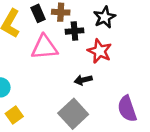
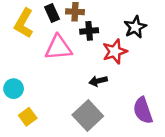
black star: (105, 17) -> (135, 27), moved
red star: (100, 51) -> (115, 51), turned 30

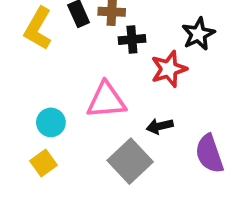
pink triangle: (58, 48) -> (106, 100), moved
black arrow: (98, 81) -> (160, 126), moved
cyan circle: (14, 89) -> (51, 122), moved

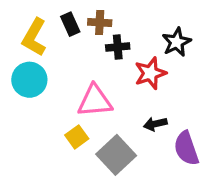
cyan circle: (51, 122) -> (29, 80), moved, size x1.4
black arrow: (160, 126) -> (155, 124), moved
yellow square: (44, 163) -> (77, 137), moved

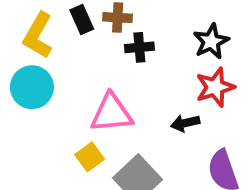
red star: (150, 73) -> (215, 87), moved
black arrow: (155, 124) -> (185, 123), moved

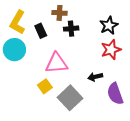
black rectangle: (82, 20) -> (41, 31), moved
black arrow: (185, 123) -> (95, 77), moved

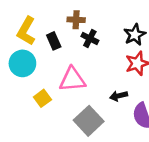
black cross: (71, 29) -> (90, 38), turned 32
yellow square: (45, 86) -> (42, 98), moved

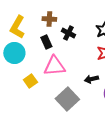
brown cross: (76, 20) -> (49, 19), moved
black rectangle: (54, 41) -> (46, 42), moved

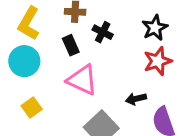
pink triangle: (54, 66) -> (82, 80), turned 30
yellow square: (30, 81) -> (32, 108), moved

